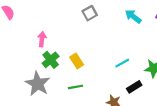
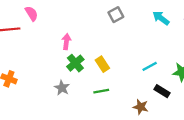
gray star: (38, 84) -> (62, 88), size x0.6
black rectangle: (134, 87) -> (162, 91), turned 64

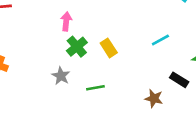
cyan line: (150, 66) -> (160, 40), moved
green line: (101, 91) -> (95, 88), moved

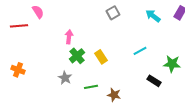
brown star: (154, 98) -> (114, 95), moved

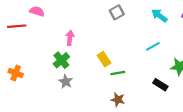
pink semicircle: (38, 12) -> (37, 11), turned -40
cyan line: (140, 51) -> (153, 46), moved
green cross: (77, 56) -> (61, 60), moved
green line: (91, 87) -> (118, 73), moved

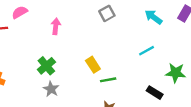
pink semicircle: (37, 11) -> (20, 12), turned -48
pink arrow: (70, 38) -> (56, 26), moved

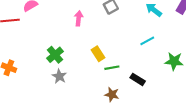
pink arrow: (56, 26) -> (79, 18), moved
black rectangle: (155, 93) -> (138, 79), moved

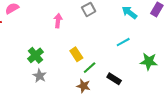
green line: (112, 68) -> (90, 68), turned -32
brown star: (112, 95) -> (83, 86), moved

